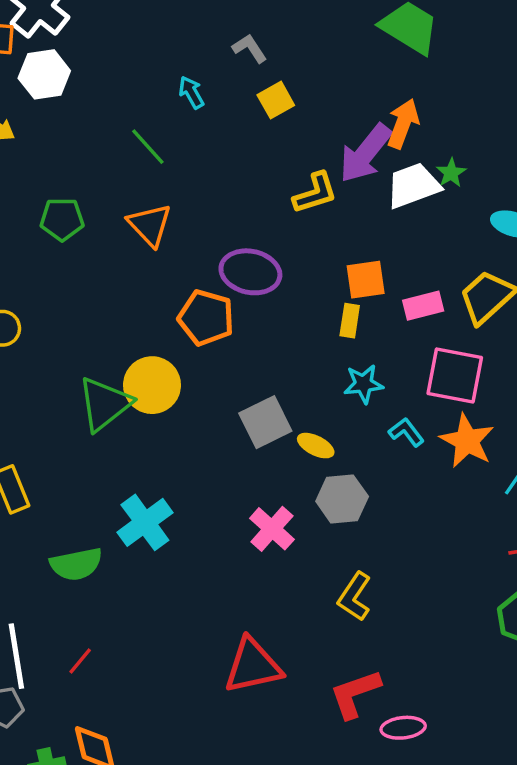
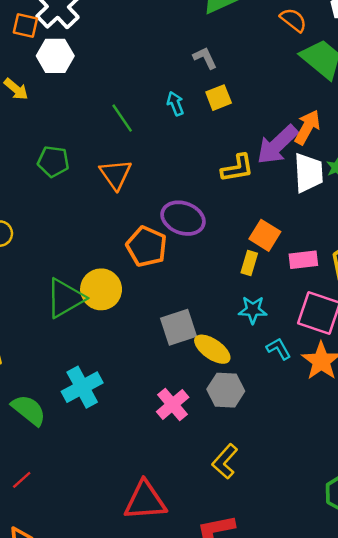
cyan arrow: (191, 92) -> (175, 104), moved
white trapezoid: (413, 186) -> (308, 173), turned 99
orange square: (366, 280) -> (265, 235), turned 32
yellow ellipse: (316, 446) -> (212, 349), size x1.4
green semicircle: (76, 564) -> (29, 410), turned -138

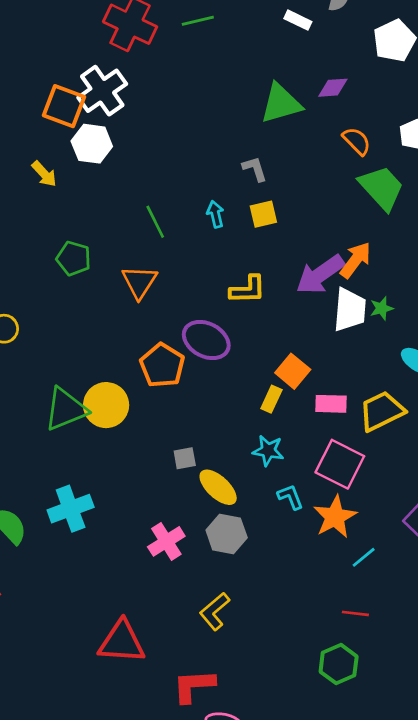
orange square: (25, 25) -> (64, 106), size x1.5
yellow L-shape: (237, 168) -> (248, 290), moved
gray square: (179, 327) -> (185, 458), size x0.6

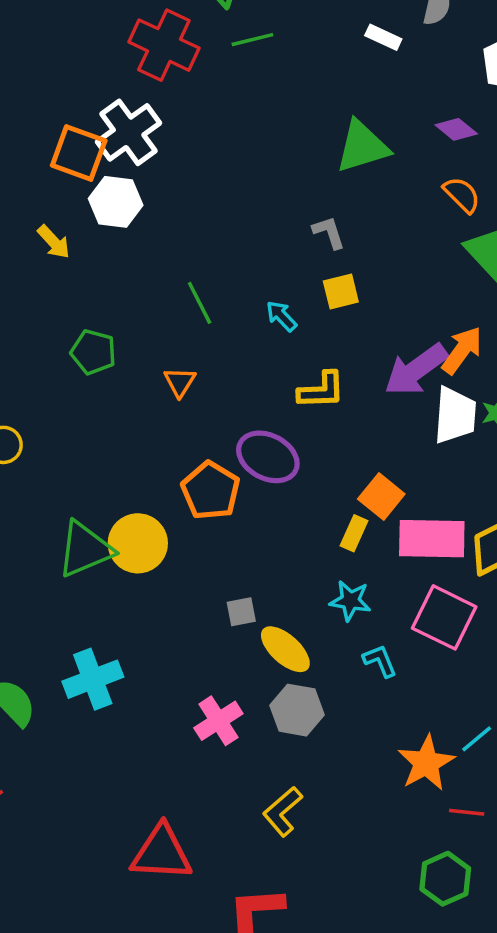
purple diamond: (333, 88) -> (456, 129), moved, turned 44
cyan arrow: (215, 214) -> (281, 316), moved, turned -30
orange triangle: (139, 282) -> (180, 382), size x0.7
pink rectangle: (331, 404) -> (432, 539), size x1.6
orange star: (335, 517) -> (426, 763), moved

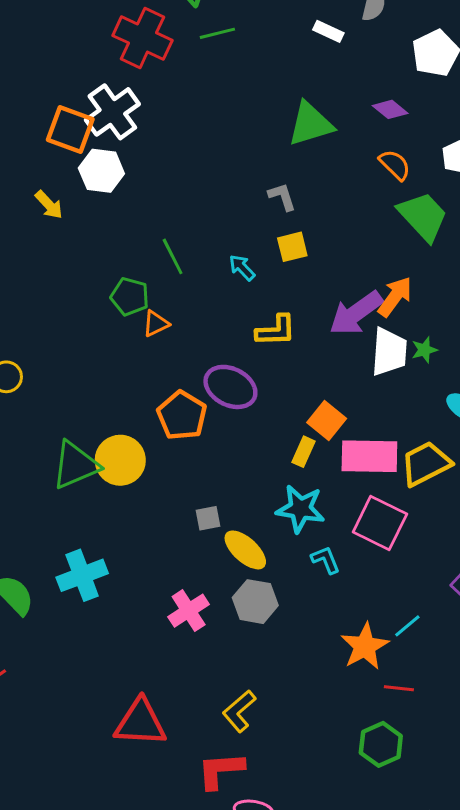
green pentagon: (93, 352) -> (130, 297), moved
orange triangle: (180, 382) -> (156, 323), turned 32
cyan star: (350, 601) -> (300, 509), size x1.4
yellow L-shape: (283, 811) -> (239, 711), moved

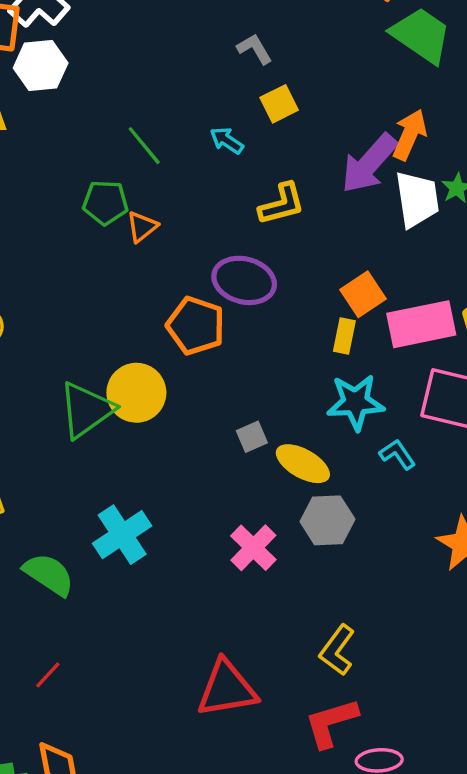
orange square: (327, 421) -> (363, 294), turned 30

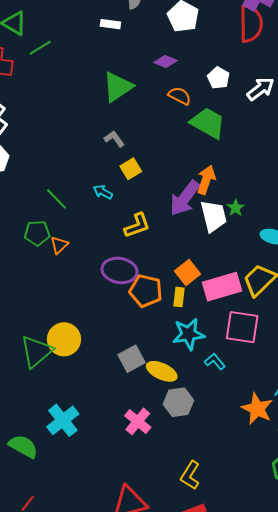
orange pentagon: (196, 326) -> (146, 291), moved
gray square: (252, 437) -> (132, 359), size x1.5

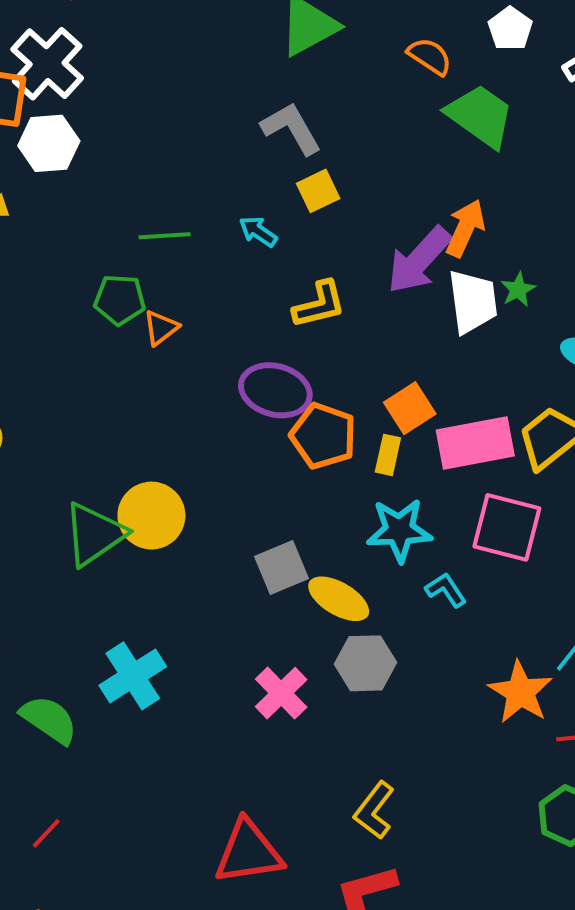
gray L-shape: (114, 139) -> (291, 128), size x1.5
green line: (56, 199) -> (165, 236), turned -55

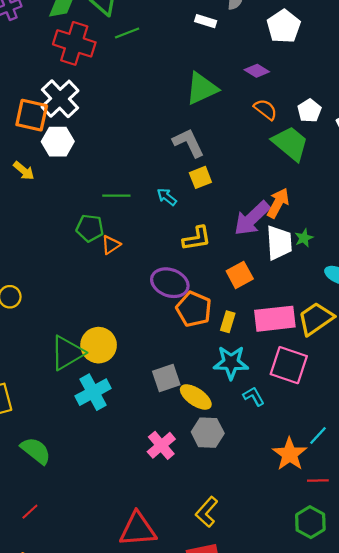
white pentagon: (510, 29) -> (309, 111), moved
orange square: (410, 408) -> (240, 275), moved
cyan cross: (133, 676) -> (93, 392), moved

